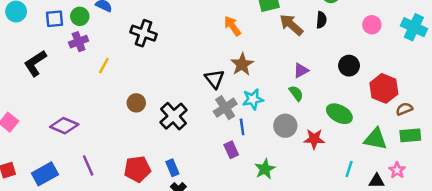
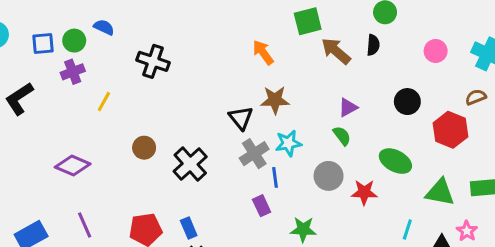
brown star: (242, 64) -> (275, 100), turned 30
brown semicircle: (404, 109) -> (476, 97), moved
purple diamond: (64, 126) -> (73, 166), moved
green star: (265, 169) -> (303, 229), turned 30

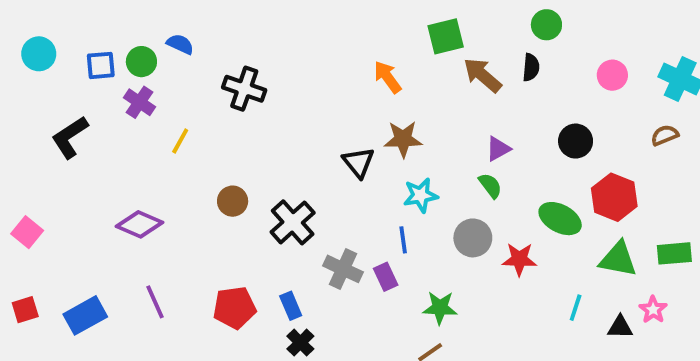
purple cross: (73, 72) -> (140, 102), turned -35
red hexagon: (450, 130) -> (614, 197), moved
gray cross: (254, 154) -> (343, 269), moved, turned -32

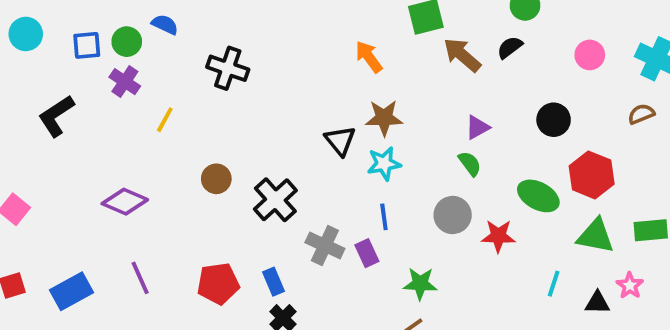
black semicircle: (531, 67) -> (510, 47), turned -132
cyan star: (421, 195) -> (384, 164), moved

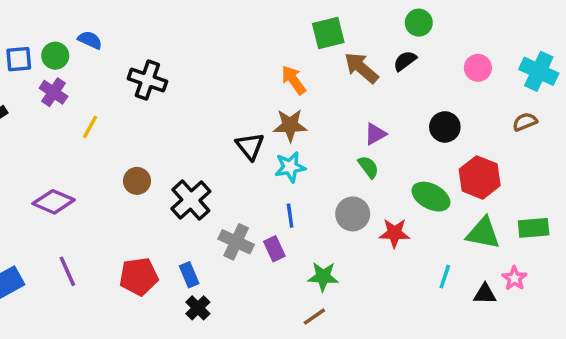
orange arrow: (369, 57) -> (294, 80), moved

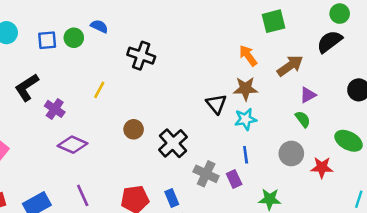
black semicircle: (405, 61) -> (329, 42), size x1.5
brown arrow: (361, 68) -> (290, 66), moved, turned 104
purple cross: (53, 92) -> (55, 109), moved

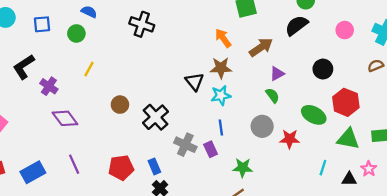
green circle: (74, 38) -> (76, 33), moved
black cross: (141, 56) -> (142, 24), moved
purple diamond: (73, 145) -> (65, 118), turned 30

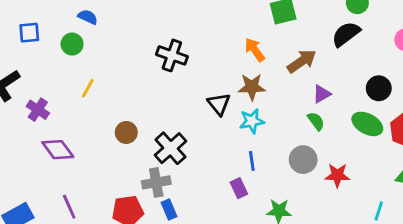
black cross: (142, 24) -> (172, 55), moved
green ellipse: (314, 115) -> (367, 124), moved
gray cross: (185, 145) -> (156, 182), moved, turned -35

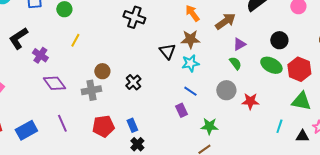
black cross: (170, 148) -> (133, 82), size x0.7
blue line: (252, 161) -> (190, 91), turned -48
gray cross: (156, 182) -> (91, 90), moved

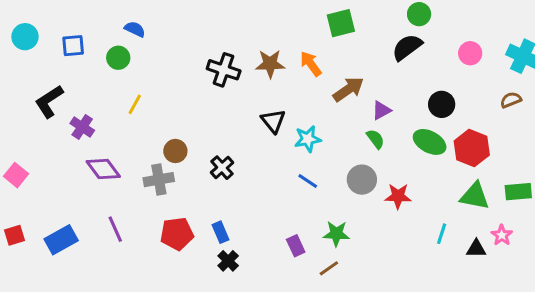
brown arrow: (225, 21) -> (348, 89), moved
brown star: (190, 39) -> (270, 64), moved
purple rectangle: (181, 110) -> (296, 246), moved

